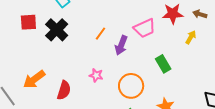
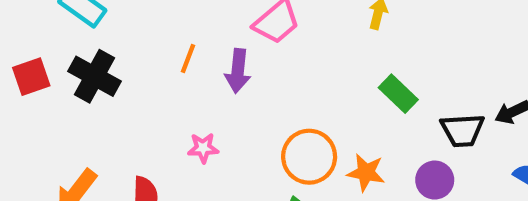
green rectangle: (163, 64) -> (398, 94), moved
orange circle: (131, 86) -> (309, 157), moved

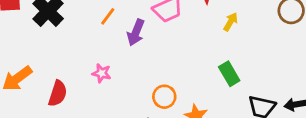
orange circle: (309, 157) -> (164, 97), size x0.7

